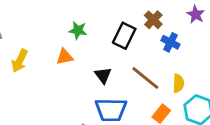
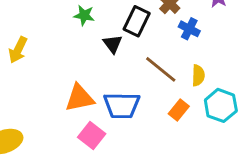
orange triangle: (65, 57) -> (80, 98), moved, size x1.5
black triangle: (103, 75) -> (113, 44), moved

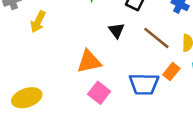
black triangle: (113, 44) -> (117, 30), moved
blue trapezoid: (122, 105) -> (144, 84), moved

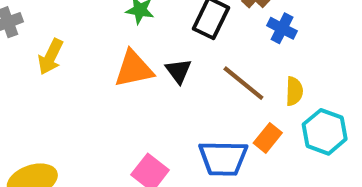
orange triangle: (89, 62) -> (134, 69), moved

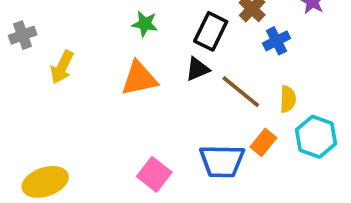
blue cross: (282, 28) -> (277, 41), turned 36
black triangle: (178, 71) -> (198, 69), moved, turned 44

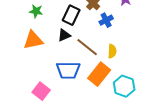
cyan hexagon: (316, 137) -> (124, 86), moved
orange rectangle: (263, 142) -> (99, 74), size x1.6
blue trapezoid: (222, 161) -> (68, 70), moved

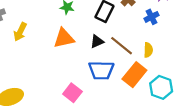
blue cross: (106, 20) -> (151, 17), moved
black triangle: (64, 35) -> (97, 41), moved

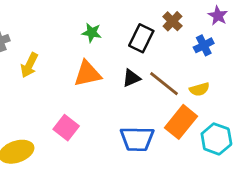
yellow semicircle: (148, 50) -> (199, 89), turned 72
blue trapezoid: (101, 70) -> (137, 139), moved
pink square: (72, 93) -> (66, 128), moved

